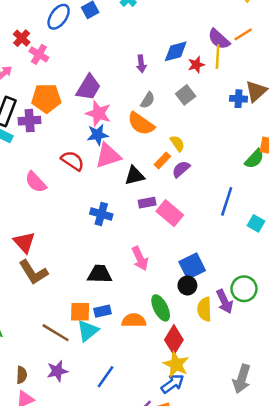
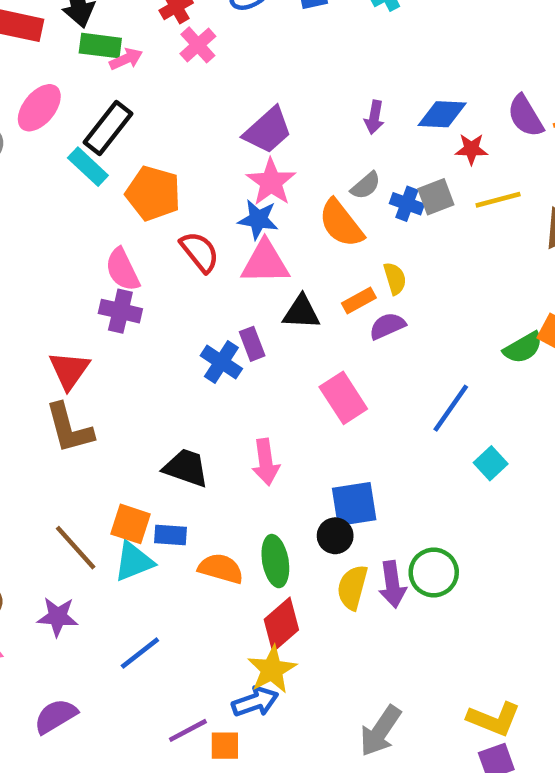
yellow line: (218, 57) -> (498, 200), moved, turned 55
orange pentagon: (46, 98) -> (153, 193), moved
blue cross: (238, 99) -> (407, 204), moved
purple cross: (30, 121) -> (120, 311), moved
purple rectangle: (147, 203) -> (252, 344), moved, turned 63

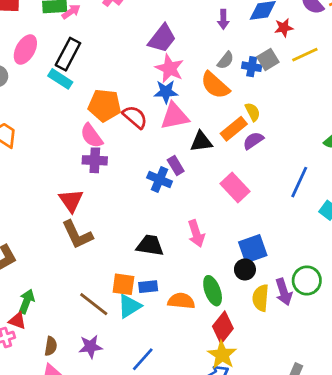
orange pentagon: (153, 193) -> (105, 105), moved
orange rectangle: (359, 301) -> (234, 129), size x1.4

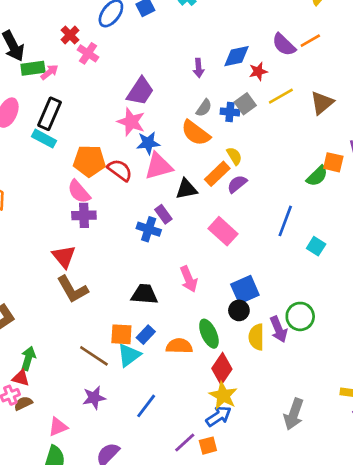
pink star: (170, 68) -> (131, 122), moved
blue rectangle: (148, 287) -> (146, 335), turned -36
brown semicircle: (51, 346) -> (23, 403), moved, turned -120

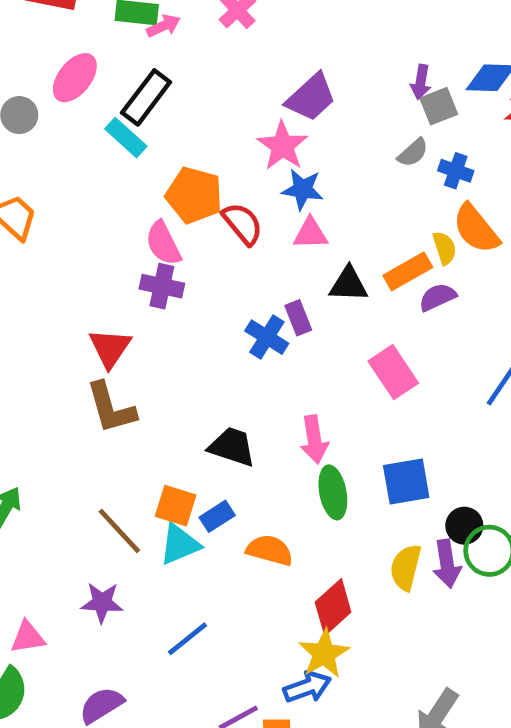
gray square: (245, 104) -> (439, 106), moved
orange semicircle: (196, 133) -> (476, 229), moved
pink triangle: (159, 166) -> (310, 233), size x0.7
black circle: (239, 310) -> (464, 526), moved
green ellipse: (209, 334) -> (333, 492), moved

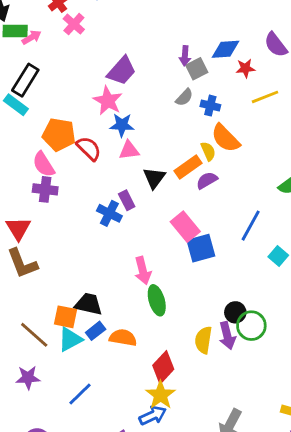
black triangle: (349, 284) -> (154, 178), turned -50
black trapezoid: (232, 447) -> (88, 304), moved
blue square: (406, 481) -> (201, 248), moved
blue rectangle: (217, 516) -> (96, 331), moved

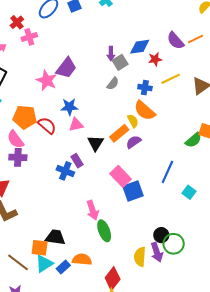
pink cross: (74, 24) -> (29, 37), turned 35
pink star: (108, 101) -> (47, 80), moved
blue cross: (210, 106) -> (145, 88), moved
blue rectangle: (96, 331) -> (63, 267), moved

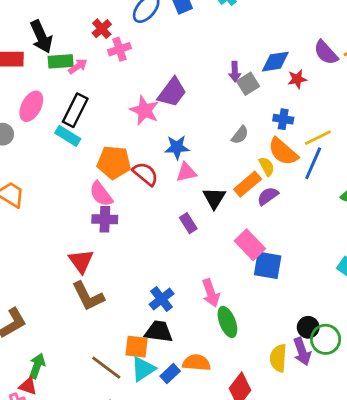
yellow line: (171, 79) -> (318, 138), moved
gray semicircle: (113, 83) -> (240, 135), moved
blue cross: (65, 171) -> (162, 299), moved, turned 30
blue line: (167, 172) -> (313, 163), moved
blue square: (133, 191) -> (268, 265), turned 30

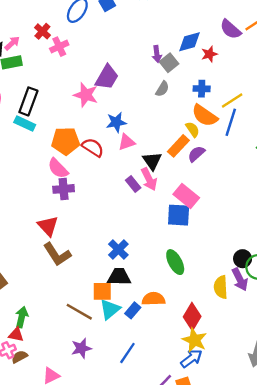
pink arrow: (78, 66) -> (12, 43), moved
gray semicircle: (240, 135) -> (162, 89), moved
blue square: (268, 265) -> (179, 215), moved
pink arrow: (211, 293) -> (149, 179), moved

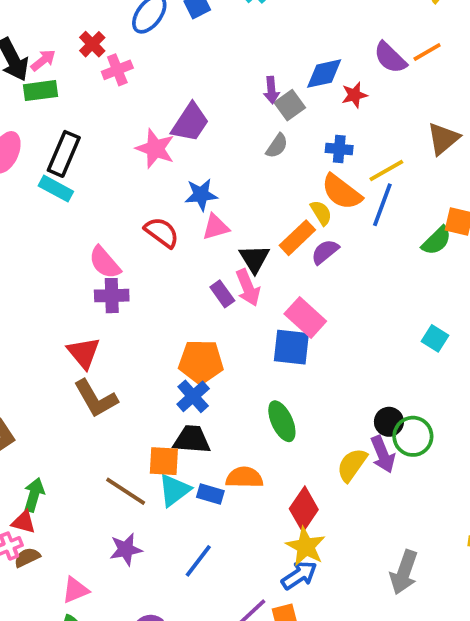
orange pentagon: (66, 141) -> (201, 362), moved
yellow semicircle: (221, 287) -> (352, 465), turned 35
blue rectangle: (133, 310) -> (210, 494), turned 63

